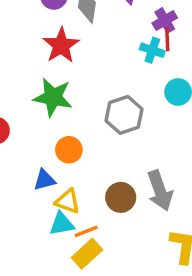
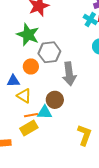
gray hexagon: (124, 115) -> (49, 52), moved
gray arrow: (160, 191) -> (69, 74), moved
cyan triangle: (62, 224) -> (45, 112), moved

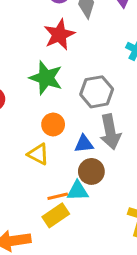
gray hexagon: (49, 52) -> (97, 92), moved
blue triangle: (13, 81) -> (84, 144), moved
yellow triangle: (24, 96) -> (38, 154), moved

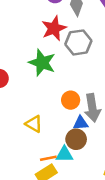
gray hexagon: (97, 92) -> (78, 42), moved
orange circle: (53, 125) -> (71, 100), moved
blue triangle: (84, 144) -> (81, 123), moved

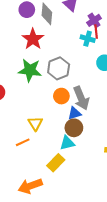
gray hexagon: (78, 42) -> (59, 68), moved
yellow triangle: (34, 124) -> (35, 123), turned 42
orange line: (48, 158) -> (23, 142), moved

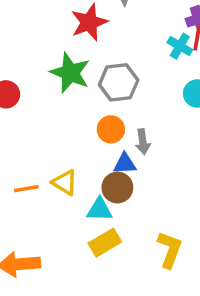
gray arrow: (81, 98) -> (143, 142), size x0.6
yellow triangle: (35, 123) -> (65, 182), moved, turned -42
yellow rectangle: (56, 163) -> (105, 243), moved

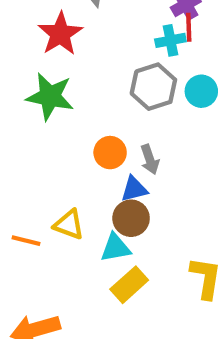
cyan cross: (180, 46) -> (170, 40), turned -30
gray hexagon: (119, 82) -> (153, 87), moved
orange line: (26, 189) -> (26, 241), turned 35

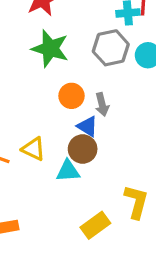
green star: (50, 96) -> (50, 49), moved
blue triangle: (134, 189) -> (87, 126), turned 40
yellow rectangle: (129, 285) -> (95, 225), moved

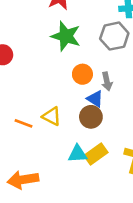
cyan triangle: (68, 171) -> (78, 154), moved
yellow rectangle: (95, 225) -> (96, 154), moved

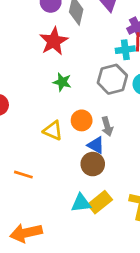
green star: (66, 36) -> (62, 82), size x0.6
yellow triangle: (52, 116) -> (53, 131), moved

